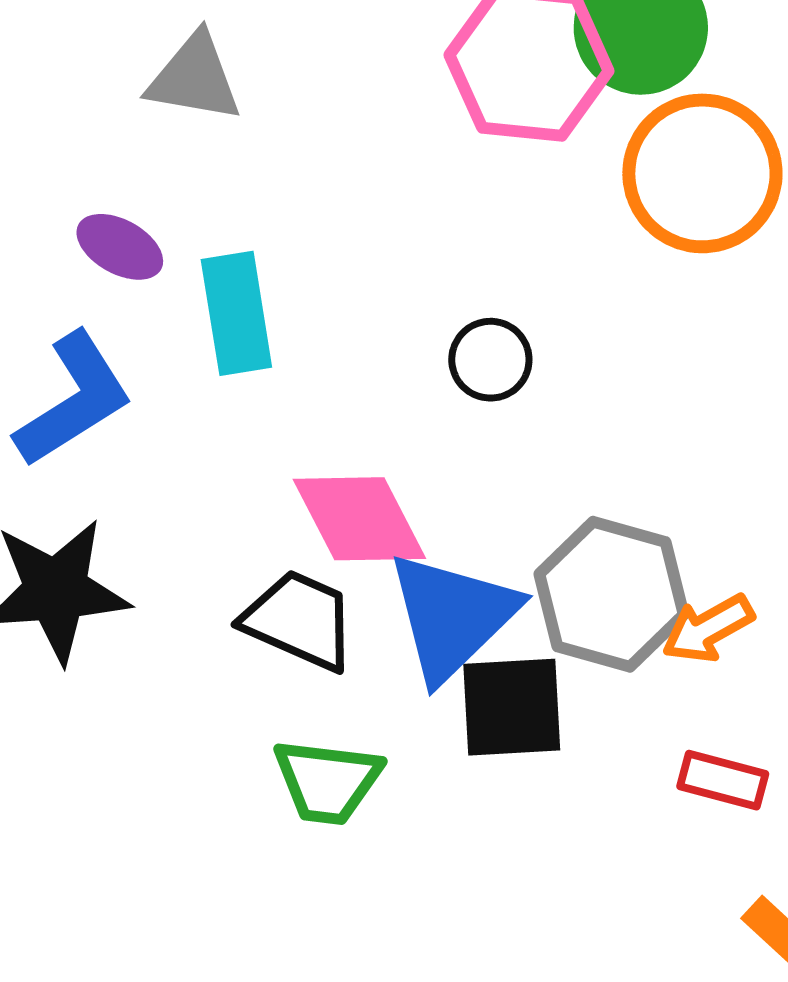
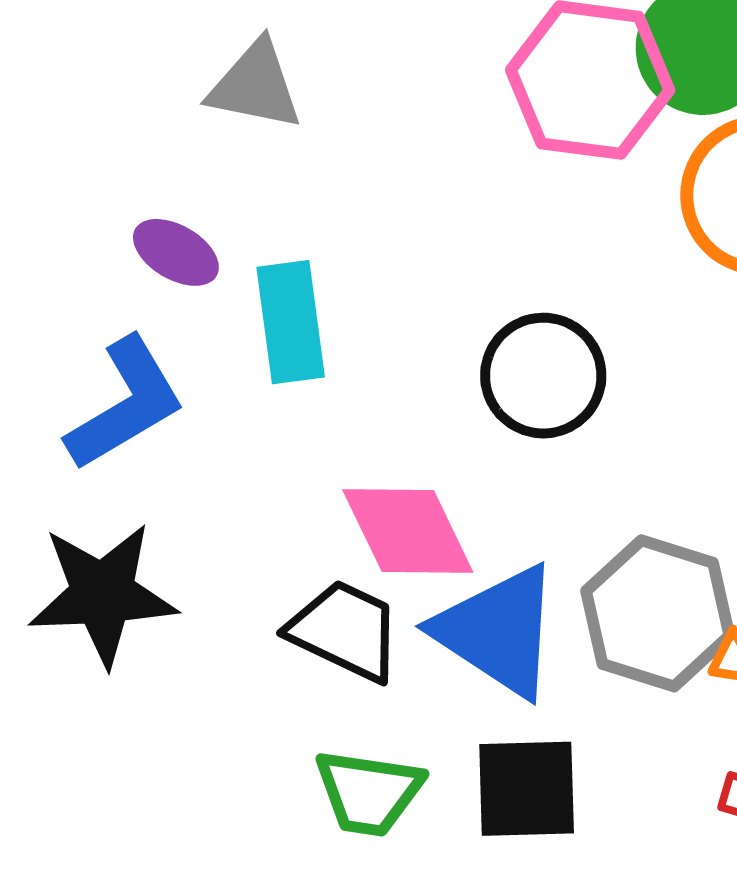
black circle: (490, 360) -> (543, 376), size x1.5
blue triangle: (452, 616) -> (498, 631), turned -44
black square: (512, 707) -> (527, 789), moved

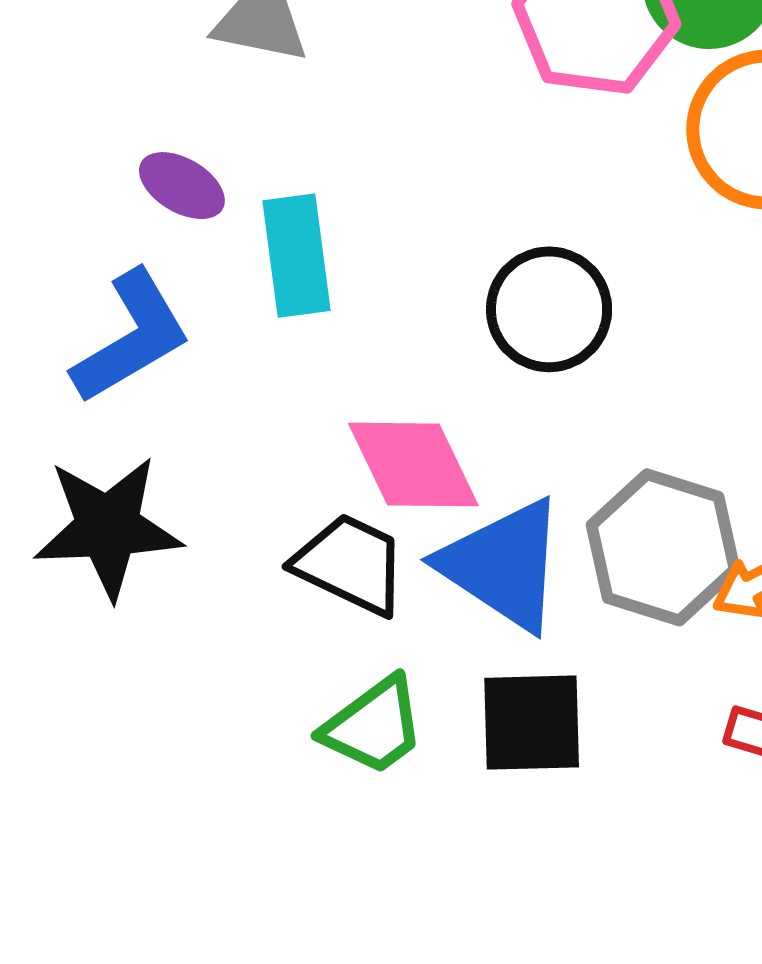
green trapezoid: (369, 792) -> (374, 726), turned -45

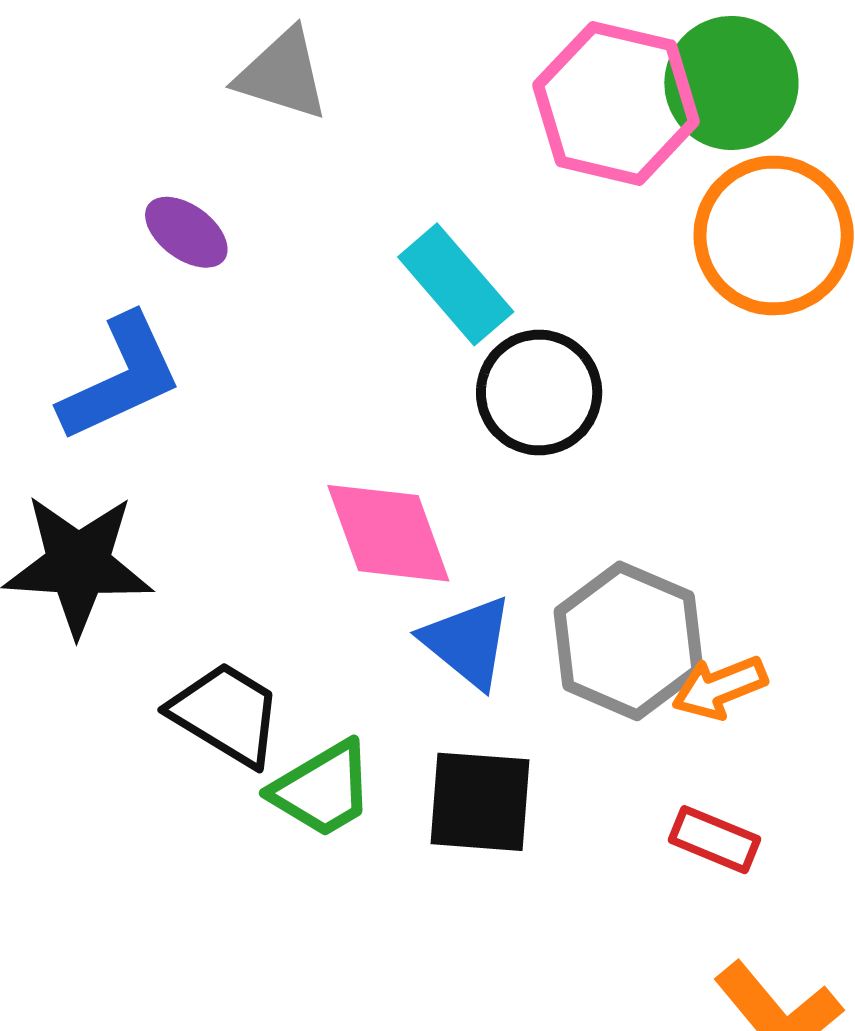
cyan rectangle: (297, 256) -> (456, 284), moved, turned -39
black trapezoid: (350, 564) -> (226, 714), moved
blue triangle: (503, 565) -> (468, 642), size x0.7

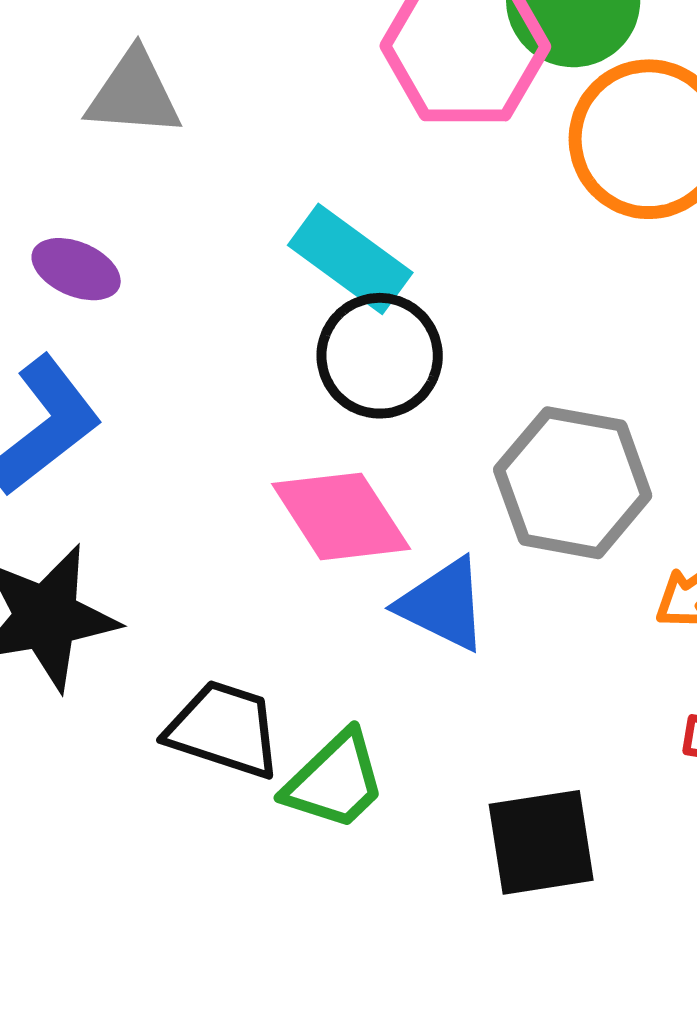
black circle: (539, 392) -> (380, 356), moved
gray hexagon: (628, 641) -> (573, 483), moved
black square: (480, 802) -> (541, 842), moved

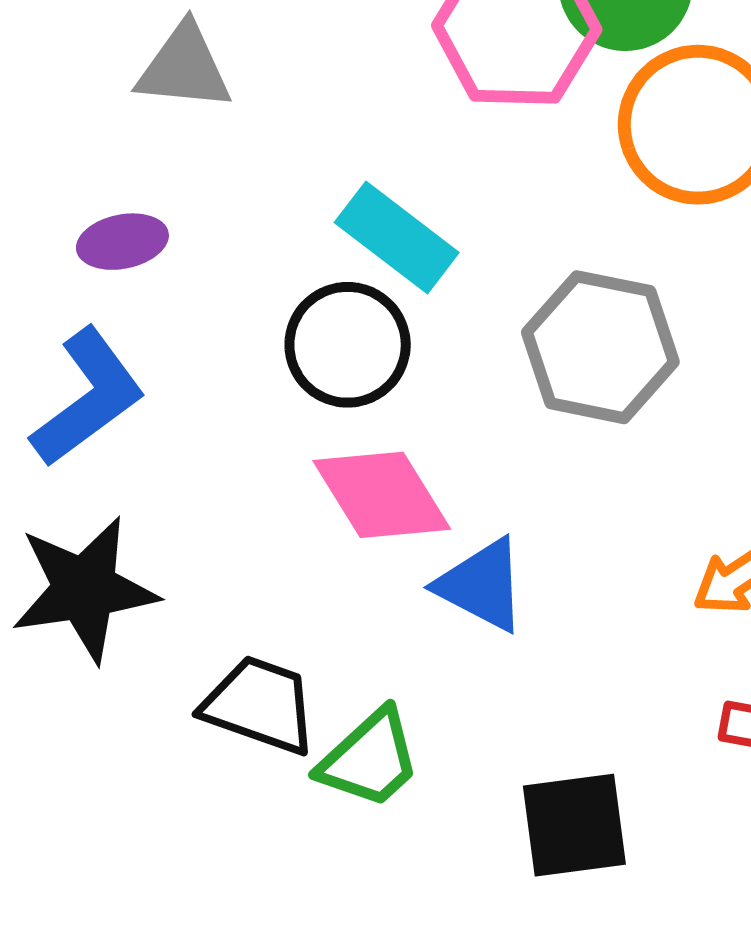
purple ellipse: (76, 269) -> (122, 242), turned -36
black circle: (380, 356) -> (348, 345), moved
gray hexagon: (573, 483) -> (600, 347), moved

